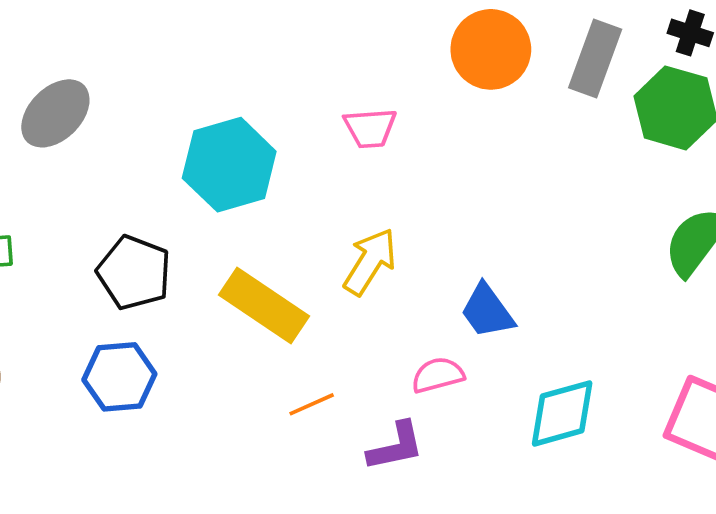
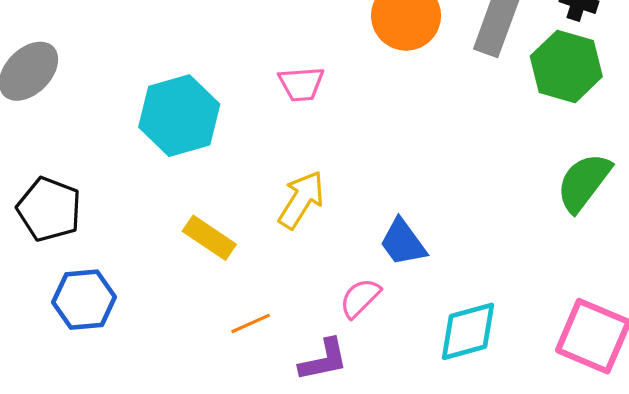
black pentagon: (134, 273) -> (49, 209), moved
yellow rectangle: (264, 306) -> (209, 238), size x0.7
pink semicircle: (438, 375) -> (360, 298), turned -30

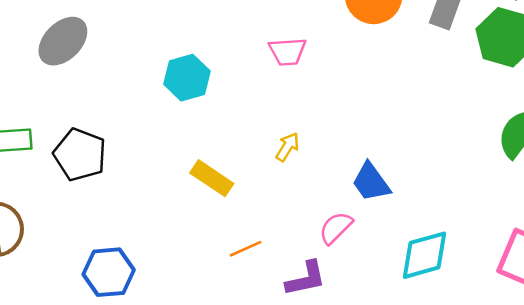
cyan hexagon: (179, 116) -> (187, 78), size x0.7
yellow arrow: (301, 200) -> (287, 147), size x0.6
blue hexagon: (84, 300) -> (109, 272), moved

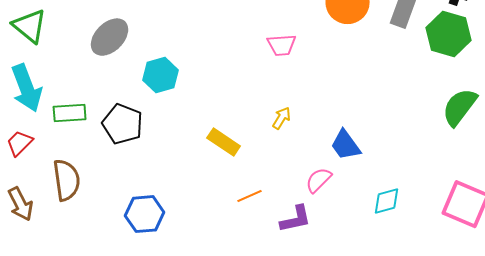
cyan hexagon: (187, 78) -> (161, 75), moved
cyan diamond: (425, 255) -> (387, 201), size x0.7

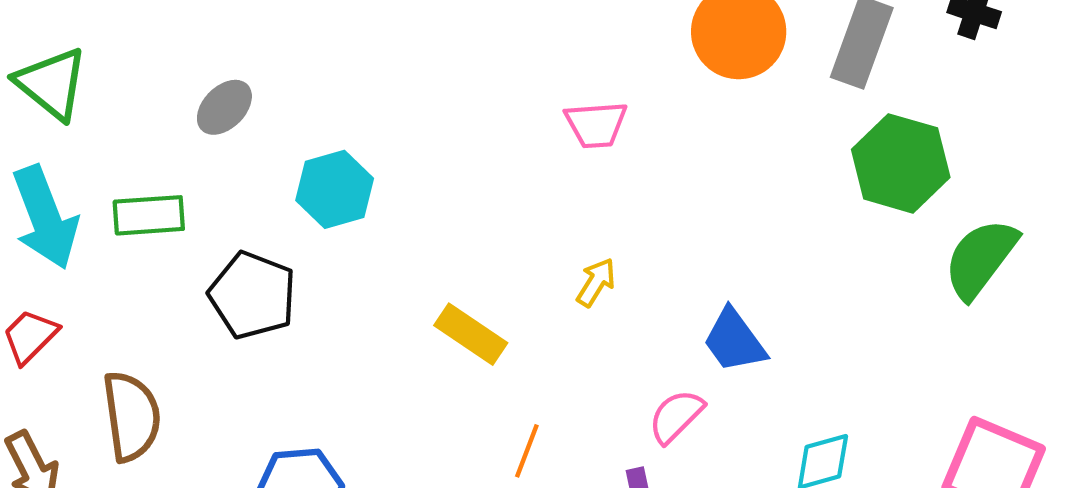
green hexagon: (449, 34) -> (901, 163), moved
gray ellipse: (110, 37) -> (224, 107), size x0.7
green rectangle: (70, 113) -> (149, 215), moved
orange line: (250, 196) -> (527, 451), turned -45

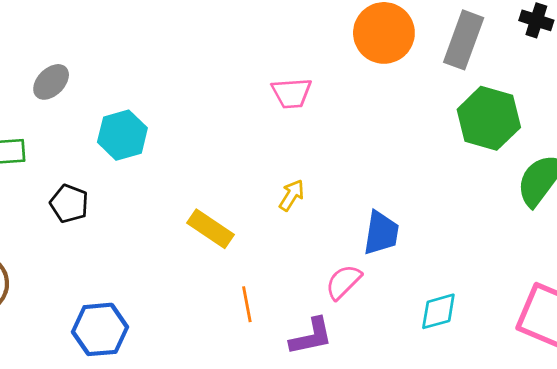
black pentagon: (253, 295) -> (69, 204), size x0.7
blue trapezoid: (734, 341) -> (381, 233), turned -135
orange line: (527, 451) -> (247, 304), turned -32

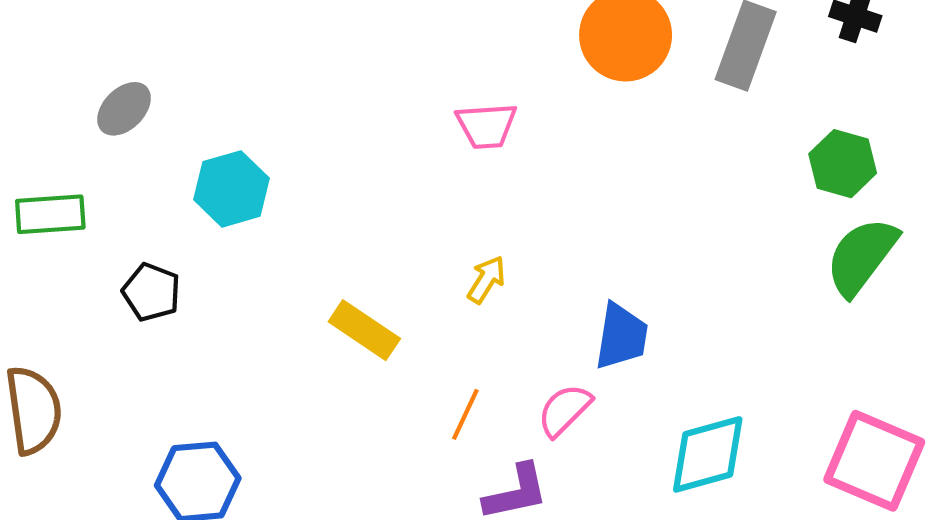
green hexagon: (489, 118) -> (843, 164), moved, size x0.7
orange line: (247, 304) -> (465, 414), moved, turned 36
cyan diamond: (438, 311) -> (708, 454), size x1.4

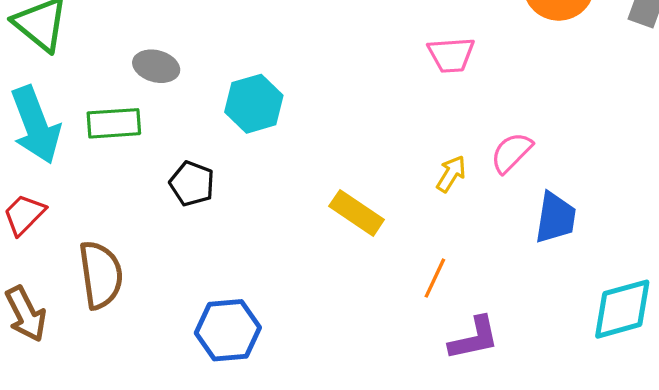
gray ellipse: (124, 109) -> (156, 66), moved, turned 60
pink semicircle: (564, 410) -> (511, 153), moved

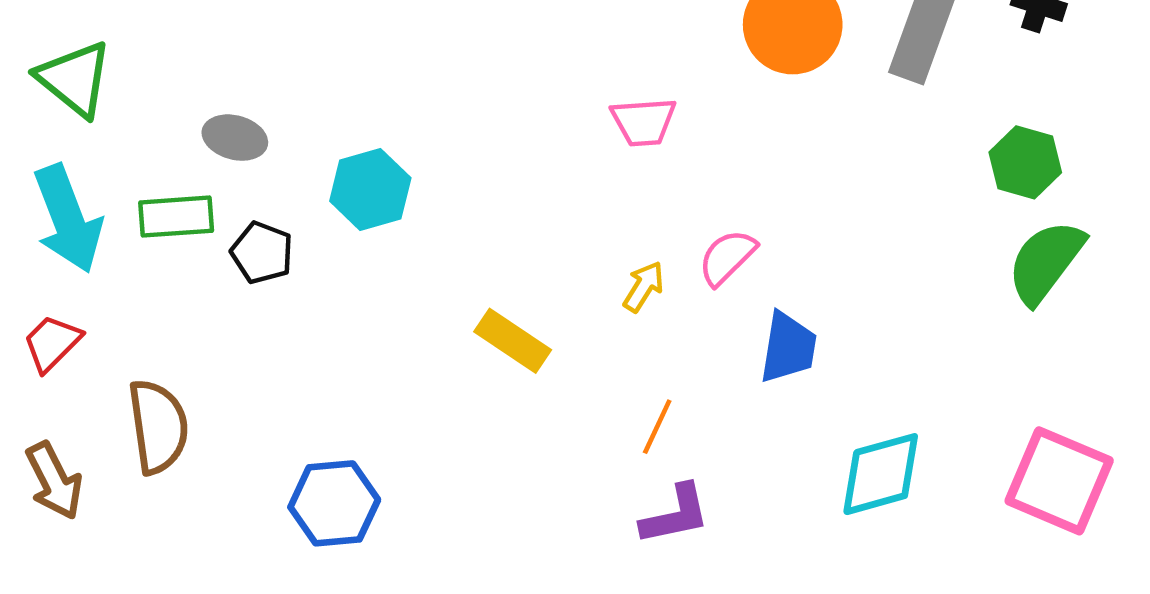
black pentagon: (192, 184) -> (262, 253), moved
orange line: (435, 278) -> (657, 427), moved

